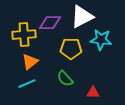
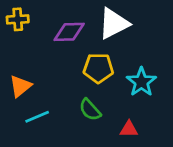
yellow cross: (24, 35) -> (18, 19), moved, size x0.7
cyan star: (101, 40) -> (141, 82), moved, turned 30
orange triangle: (30, 62) -> (20, 86), moved

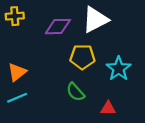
cyan line: (37, 117) -> (17, 98), moved

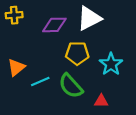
green semicircle: (75, 92) -> (71, 86), size x1.4
cyan line: (17, 98) -> (40, 82), moved

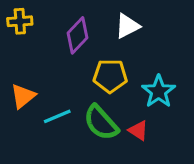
white triangle: (89, 18) -> (127, 26), size x0.7
purple diamond: (54, 25) -> (78, 35), turned -45
red triangle: (101, 101) -> (138, 130), moved, turned 32

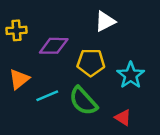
yellow cross: (20, 21) -> (17, 30), moved
purple diamond: (78, 35) -> (54, 46), moved, turned 48
red triangle: (138, 130) -> (123, 118), moved

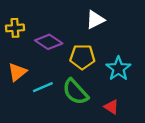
purple diamond: (54, 46) -> (49, 42), turned 32

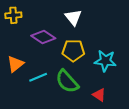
white triangle: (95, 20) -> (73, 17), moved, turned -42
yellow cross: (15, 28) -> (13, 15), moved
cyan star: (118, 69) -> (105, 61), turned -30

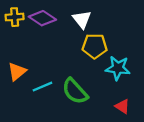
purple diamond: (43, 37) -> (42, 18), moved
yellow pentagon: (73, 50) -> (95, 46), moved
red triangle: (99, 95) -> (122, 106), moved

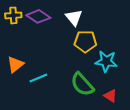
green semicircle: (75, 91) -> (82, 84), moved

